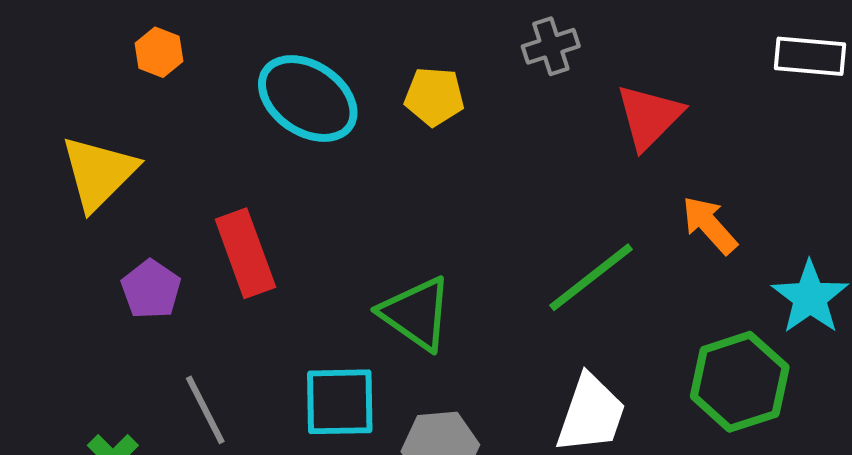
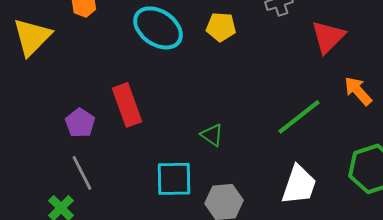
yellow triangle: (99, 173) -> (32, 37), moved
green triangle: (416, 313) -> (212, 135), size x0.6
gray line: (205, 410) -> (82, 173), moved

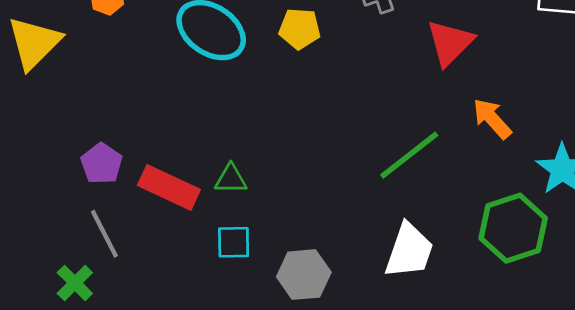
red rectangle: (127, 105) -> (169, 187), moved, turned -45
green triangle: (212, 135) -> (231, 179), moved, turned -35
cyan square: (174, 179) -> (234, 242), size x0.7

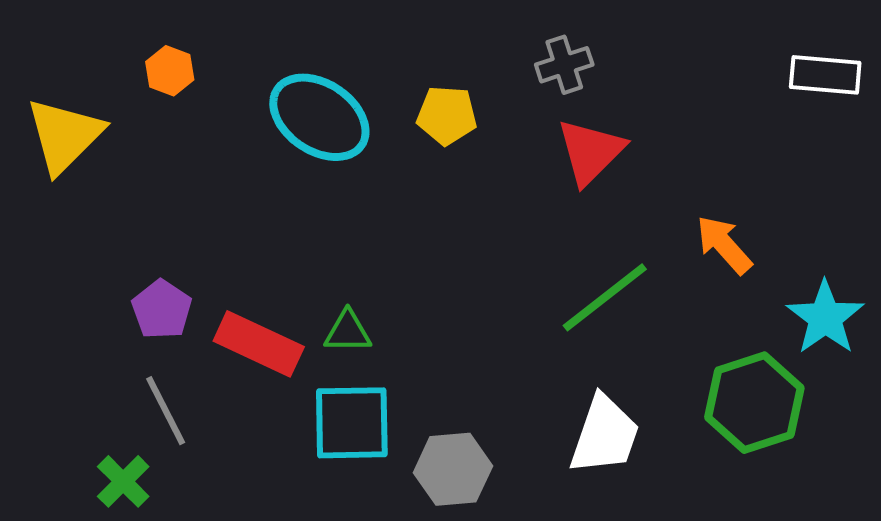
red triangle: (450, 43) -> (591, 152), moved
cyan square: (234, 242) -> (352, 423), size x1.6

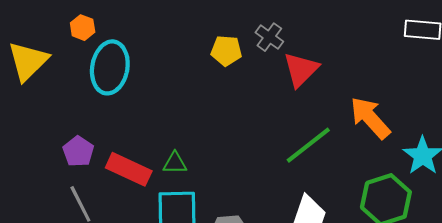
gray cross: (564, 65) -> (269, 37), moved, turned -36
cyan ellipse: (319, 117) -> (110, 67), moved, turned 66
orange arrow: (724, 245) -> (370, 118), size x1.4

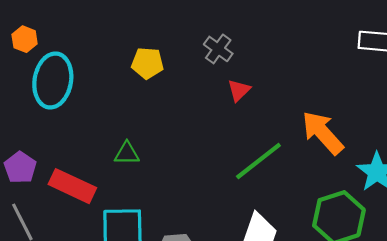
yellow pentagon: (226, 51) -> (147, 63), moved
red triangle: (301, 70) -> (239, 90), moved, size x0.6
green triangle: (175, 163) -> (127, 153), moved

